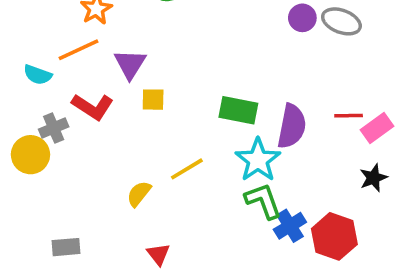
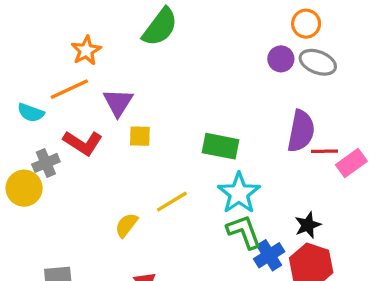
purple semicircle: (292, 126) -> (301, 131), moved
black star: (373, 178) -> (308, 225), moved

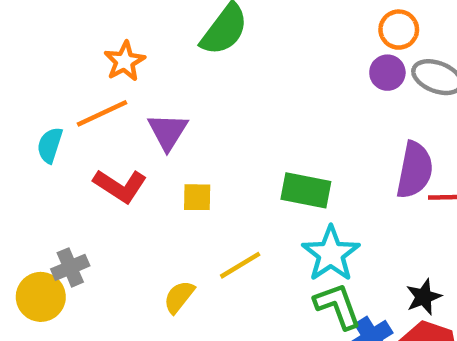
orange circle: (306, 24) -> (399, 30), moved
cyan semicircle: (31, 113) -> (50, 145), turned 88
yellow square: (140, 136) -> (197, 197), moved
gray cross: (46, 163) -> (70, 267), moved
yellow circle: (24, 188) -> (41, 297), moved

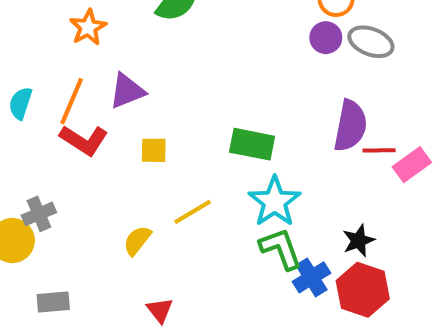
orange line: (102, 113) -> (72, 101), moved, turned -42
purple triangle: (168, 132) -> (127, 91), turned 36

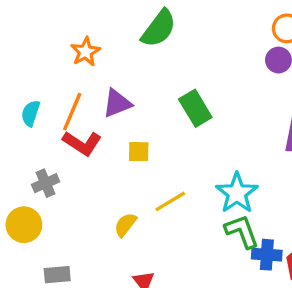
green rectangle: (252, 144) -> (195, 108), moved, turned 48
gray cross: (39, 214) -> (46, 183), moved
blue cross: (311, 277) -> (267, 255), turned 36

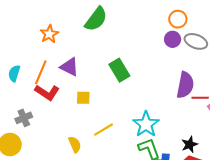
purple triangle: (117, 103) -> (69, 67), turned 48
yellow semicircle: (125, 225) -> (75, 144), turned 119

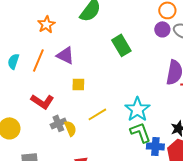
green rectangle: (119, 70) -> (121, 45), moved
red L-shape: (47, 92) -> (42, 101), moved
gray cross: (24, 118) -> (58, 123), moved

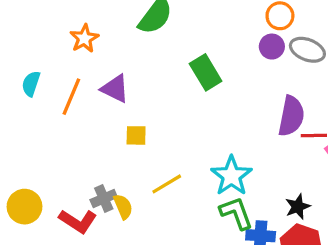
cyan semicircle: (13, 61) -> (31, 84), moved
red L-shape: (42, 101) -> (78, 221), moved

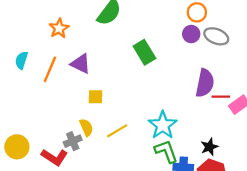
yellow semicircle: (123, 207) -> (86, 127), moved

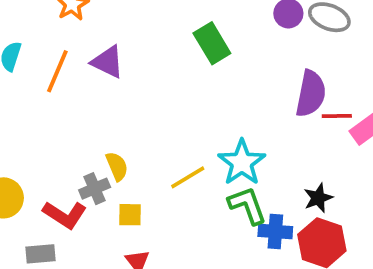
yellow square: (95, 97) -> (130, 215), moved
yellow line: (117, 131) -> (188, 177), moved

